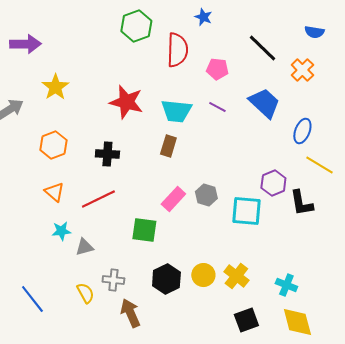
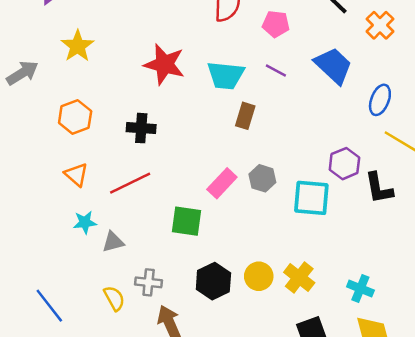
brown rectangle: (168, 146) -> (245, 116), moved

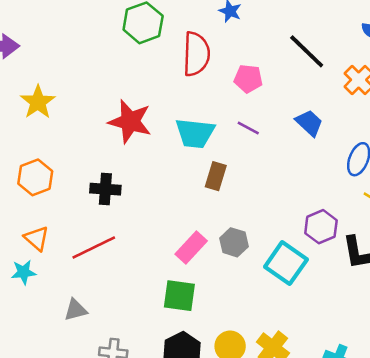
blue trapezoid: (333, 66) -> (309, 123), size x0.7
cyan square: (311, 198) -> (286, 263), turned 30
green square: (186, 221) -> (179, 296), moved
cyan star: (85, 222) -> (24, 272), moved

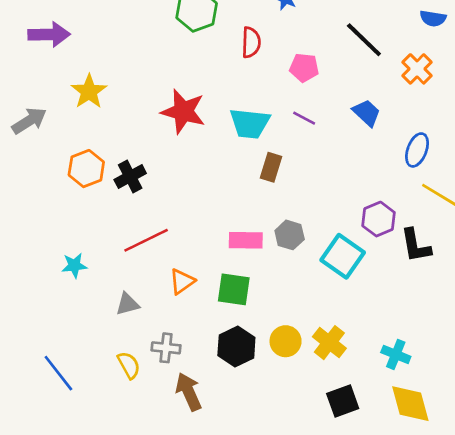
red semicircle: (196, 54) -> (251, 42), size x0.7
black cross: (105, 189) -> (130, 177), moved, turned -32
orange triangle: (37, 238) -> (182, 281), moved, turned 44
pink rectangle: (191, 248) -> (246, 240), turned 48

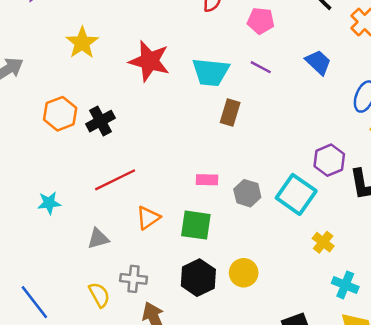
yellow star: (89, 92) -> (82, 43), moved
gray hexagon: (290, 235) -> (247, 193), moved
pink rectangle: (246, 240) -> (207, 180), size x0.7
yellow cross: (329, 343) -> (323, 242), moved, size x0.7

